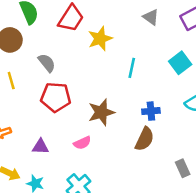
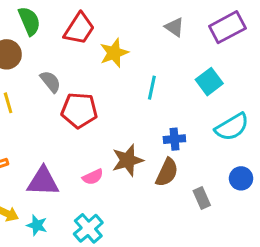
red pentagon: (56, 97) -> (79, 110), moved
brown star: (101, 112) -> (128, 160), moved
purple triangle: (40, 147) -> (43, 181), size x1.6
gray rectangle: (183, 168) -> (202, 198), moved

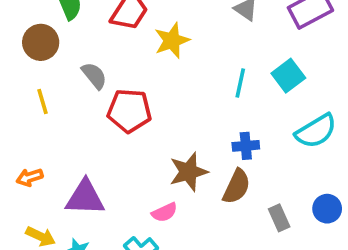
cyan line: (152, 88) -> (240, 83), moved
pink semicircle: (93, 177) -> (164, 212), moved
blue circle: (241, 178) -> (327, 209), moved

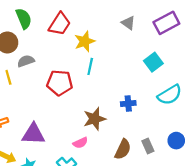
gray semicircle: (94, 76) -> (26, 61), moved, turned -70
cyan line: (240, 83) -> (90, 66), moved
brown semicircle: (237, 187) -> (123, 149), moved

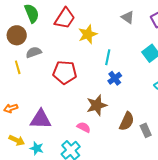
cyan line: (90, 66) -> (108, 57), moved
blue cross: (128, 104) -> (115, 78), moved, turned -32
pink semicircle: (80, 143) -> (84, 127), turned -128
brown semicircle: (123, 149) -> (127, 121), moved

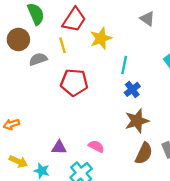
yellow line: (18, 67) -> (63, 45), moved
brown star: (97, 105) -> (137, 121), moved
purple triangle: (41, 119) -> (59, 148), moved, size x0.6
brown semicircle: (127, 121) -> (144, 153), moved

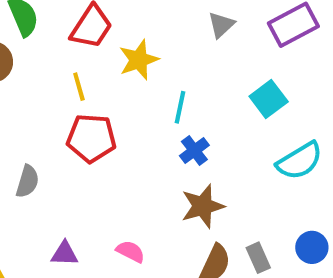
gray triangle: (147, 19) -> (221, 25), turned 42
yellow line: (63, 45) -> (79, 87), moved
gray semicircle: (38, 59) -> (27, 181), moved, turned 126

